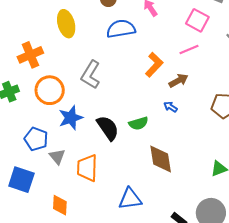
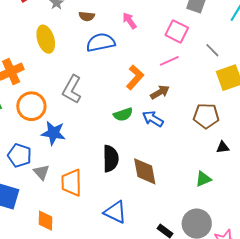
blue arrow: (171, 107) -> (153, 119), size x1.5
blue star: (71, 118) -> (53, 133), turned 30
green semicircle: (138, 123) -> (123, 114), moved
black semicircle: (108, 128) -> (111, 159), moved, turned 36
blue triangle: (130, 199) -> (115, 212), turned 35

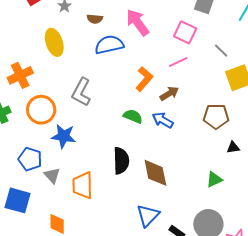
pink arrow: (129, 21) -> (138, 22), size x1.6
green semicircle: (123, 114) -> (133, 116), turned -138
blue triangle: (115, 212) -> (148, 215), moved, turned 50

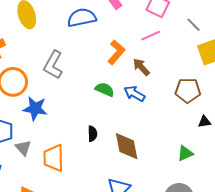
brown arrow: (169, 94) -> (141, 67), turned -102
black semicircle: (121, 161) -> (92, 134), size x0.6

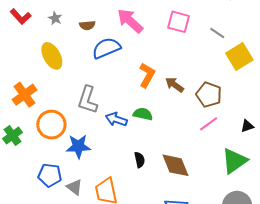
pink line: (151, 36) -> (209, 124), moved
brown pentagon: (188, 90) -> (209, 95), moved, turned 30
blue arrow: (134, 94) -> (116, 119), moved
green triangle: (185, 153) -> (234, 161), size x1.6

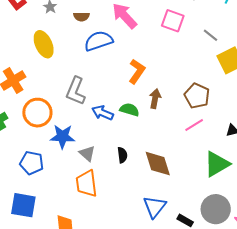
brown arrow: (174, 85) -> (155, 99), moved, turned 60
gray triangle: (74, 187) -> (87, 153), moved

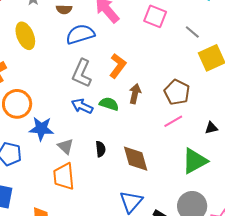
gray L-shape: (76, 91) -> (82, 73), moved

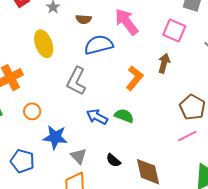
gray L-shape: (82, 73) -> (76, 81), moved
brown arrow: (135, 94) -> (164, 63), moved
orange circle: (17, 104) -> (32, 111), size x0.6
black semicircle: (101, 149) -> (113, 160), turned 133

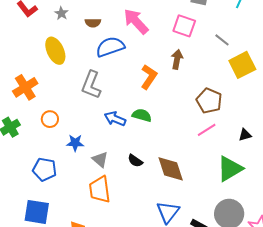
blue star: (55, 137) -> (75, 143), size x0.7

